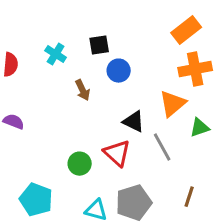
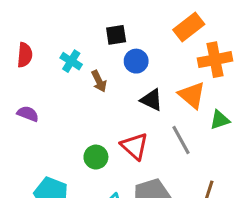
orange rectangle: (186, 30) -> (189, 27), moved
cyan cross: (56, 54) -> (71, 61), moved
orange triangle: (173, 104) -> (192, 95), turned -40
black triangle: (134, 122) -> (152, 100), moved

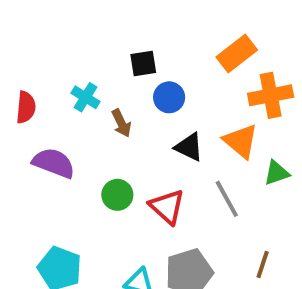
red semicircle: (25, 55) -> (26, 107), moved
purple semicircle: (28, 114) -> (54, 163), moved, size x1.5
green circle: (96, 157) -> (117, 195), moved

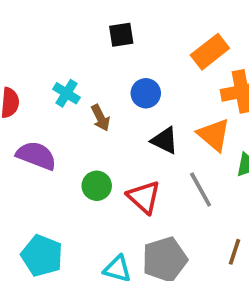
black square: (143, 63) -> (121, 35), moved

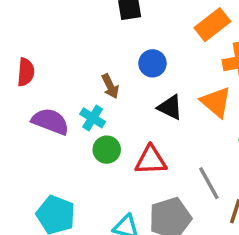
cyan cross: (66, 93) -> (93, 118), moved
gray line: (201, 190) -> (209, 183), moved
red triangle: (144, 197) -> (151, 160), turned -44

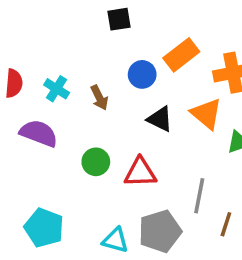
orange rectangle: (212, 25) -> (181, 55), moved
cyan cross: (93, 118) -> (57, 89), moved
gray line: (209, 183) -> (199, 196), turned 40

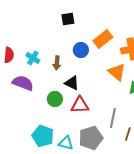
brown arrow: (99, 98) -> (57, 63), turned 32
black triangle: (160, 119) -> (72, 83), moved
cyan pentagon: (44, 228) -> (43, 136), moved

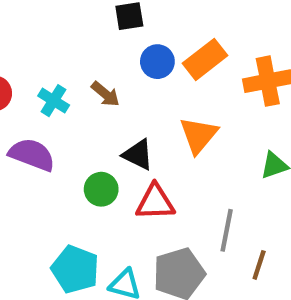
blue circle: (81, 50) -> (157, 62), moved
brown arrow: (57, 63) -> (105, 94), moved, turned -56
orange triangle: (117, 72) -> (199, 135), moved, turned 30

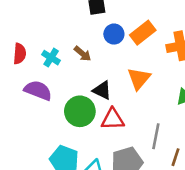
green circle: (101, 189) -> (80, 111), size x1.5

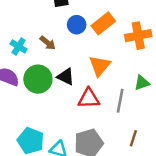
green circle: (80, 111) -> (38, 79), moved
red triangle: (113, 119) -> (89, 98), moved
gray line: (156, 136) -> (120, 101), moved

